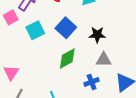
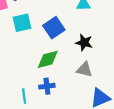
blue cross: (92, 82) -> (47, 86), moved

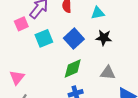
black star: (84, 43) -> (104, 38), moved

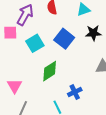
pink square: (21, 24) -> (10, 33), turned 32
green diamond: (73, 68) -> (50, 71), moved

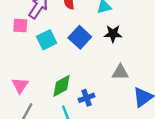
green diamond: (50, 71) -> (61, 86), moved

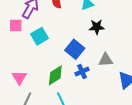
blue square: (80, 37) -> (75, 49), moved
blue cross: (87, 98) -> (82, 71), moved

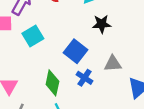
blue cross: (82, 71) -> (85, 78), turned -32
green diamond: (55, 75) -> (52, 83), turned -45

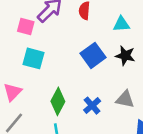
cyan square: (33, 36) -> (33, 58), moved, turned 30
blue square: (75, 51) -> (93, 55), moved

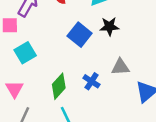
cyan square: (33, 58) -> (25, 53), turned -30
green diamond: (58, 101) -> (59, 86), turned 30

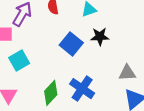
gray triangle: (120, 67) -> (127, 73), moved
blue cross: (92, 81) -> (82, 89), size x1.5

